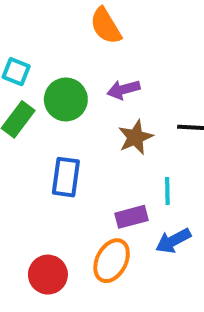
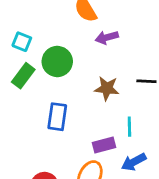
purple arrow: (124, 90) -> (107, 37), moved
brown star: (135, 137) -> (107, 88), turned 30

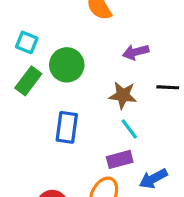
purple arrow: (107, 37) -> (136, 52), moved
cyan line: (129, 127) -> (129, 129), moved, turned -36

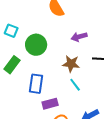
green rectangle: (28, 81) -> (12, 65), moved
purple rectangle: (120, 159) -> (50, 104), moved

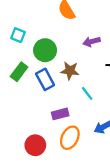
brown star: (71, 64) -> (70, 71), moved
blue rectangle: (36, 84) -> (45, 79), moved, turned -36

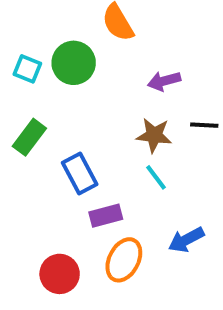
green circle: (45, 50) -> (74, 63), moved
brown star: (70, 71) -> (154, 135), moved
blue rectangle: (45, 79) -> (80, 173), moved

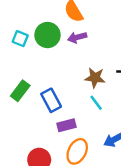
purple arrow: (164, 81) -> (77, 37), moved
green rectangle: (29, 137) -> (20, 91), moved

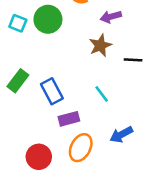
purple arrow: (77, 37) -> (111, 17), moved
brown star: (95, 78) -> (100, 45), moved, turned -30

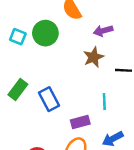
cyan line: (102, 94) -> (104, 102), moved, turned 35
purple rectangle: (69, 119) -> (80, 122), moved

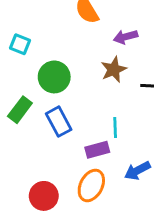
green circle: (45, 33) -> (54, 77), moved
cyan line: (104, 102) -> (115, 128), moved

